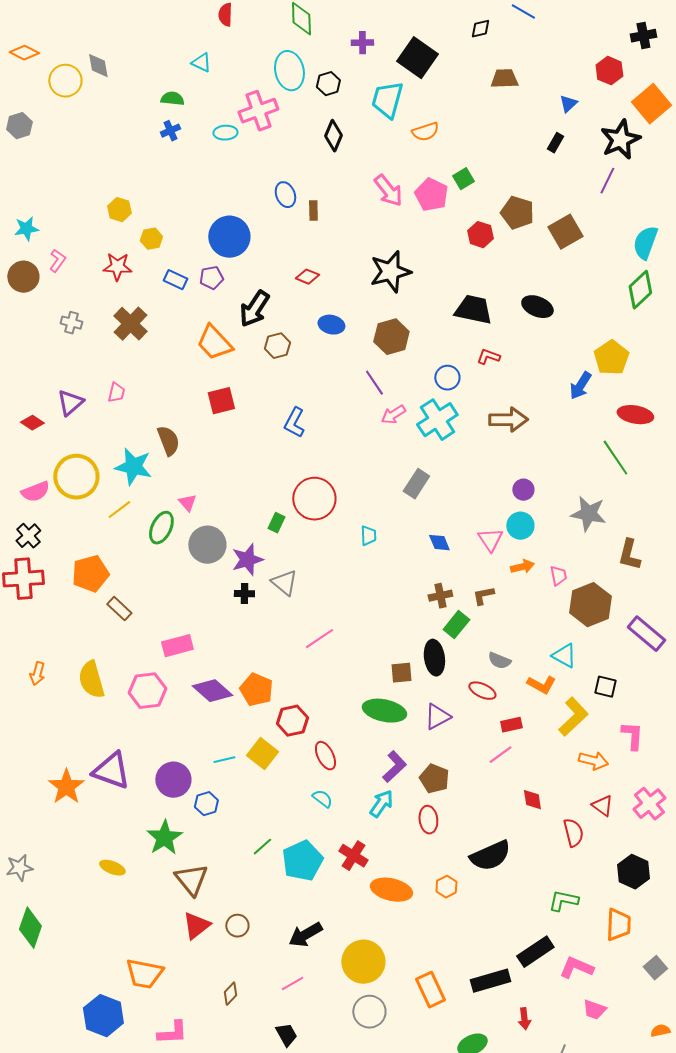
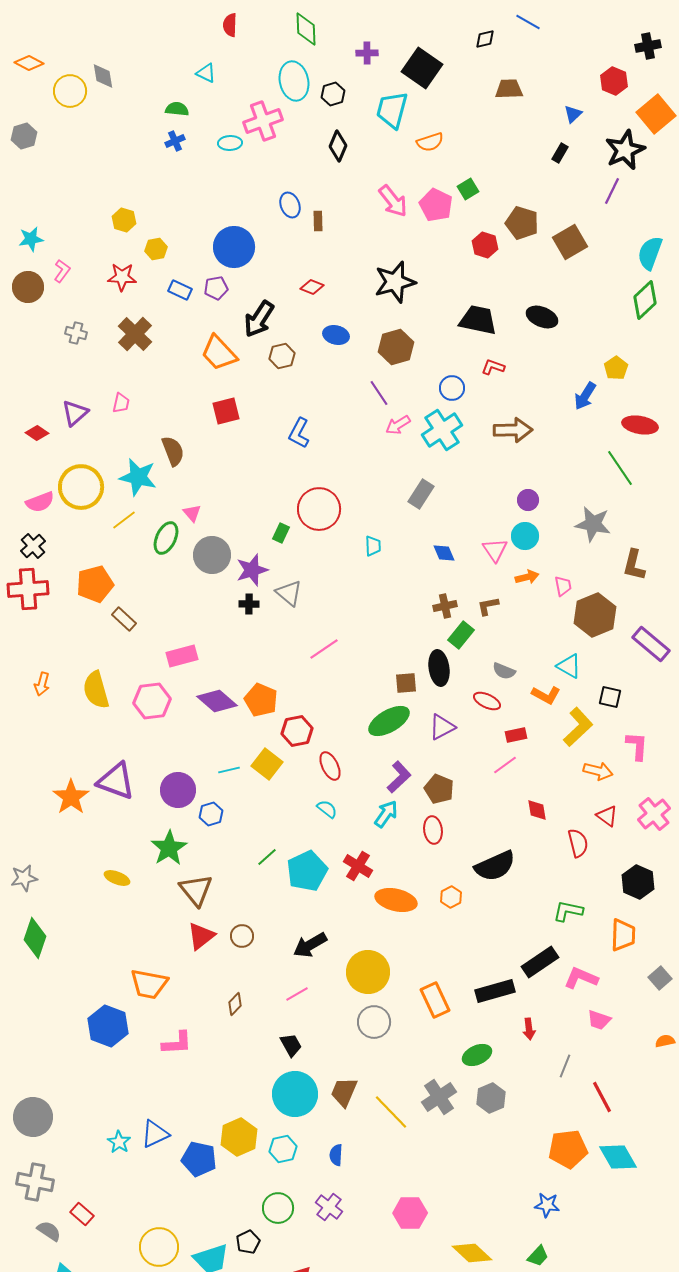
yellow pentagon: (611, 358) -> (616, 368), size x0.7
green ellipse: (384, 711) -> (389, 721), turned -42

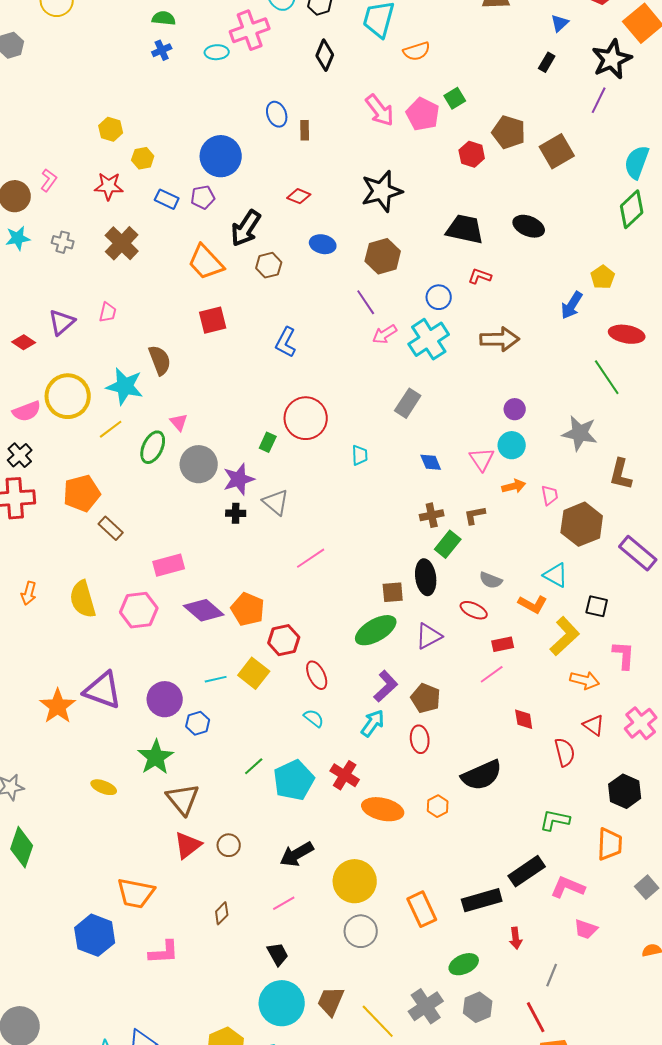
cyan star: (31, 239) -> (18, 238), moved
red line: (602, 1097) -> (536, 1017), moved

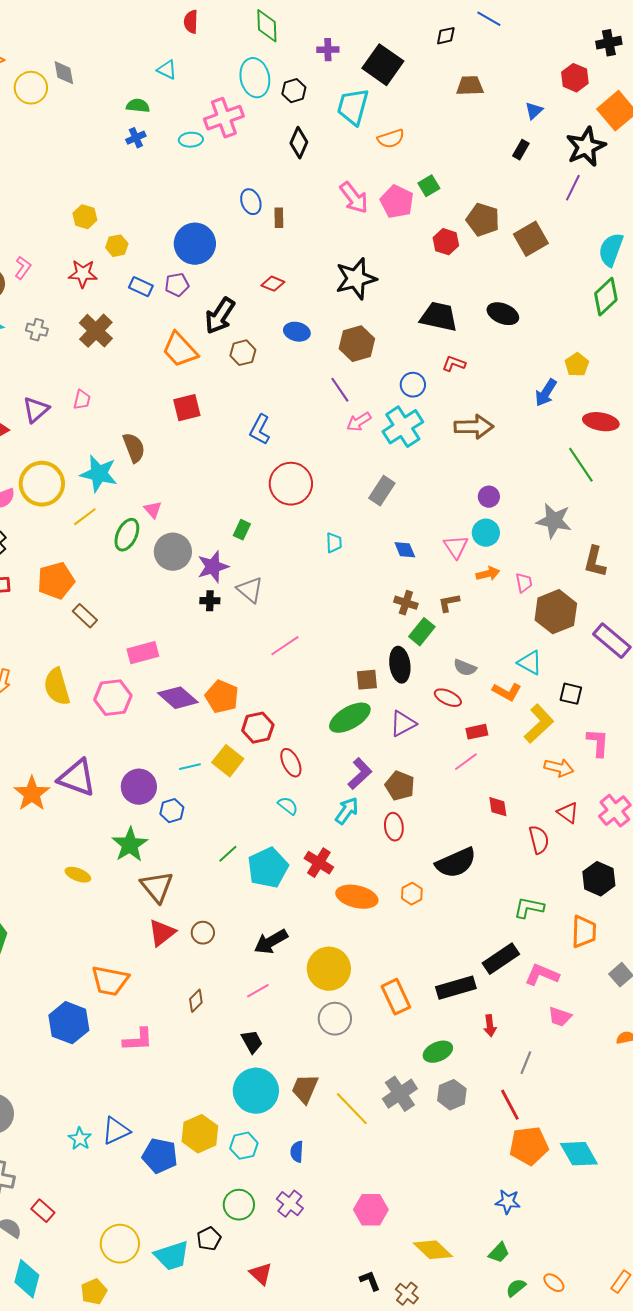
red circle: (306, 418) -> (291, 484), moved
brown cross: (432, 515) -> (406, 603), turned 30

